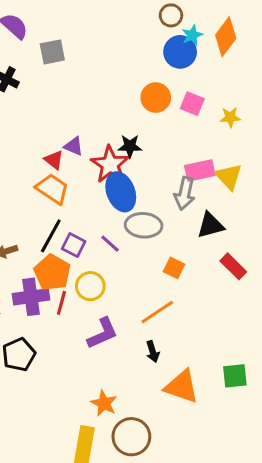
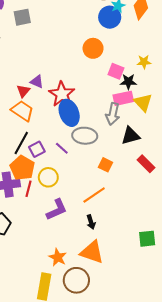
pink square: (192, 104) -> (116, 71), moved
black star: (130, 146) -> (128, 82), moved
red triangle: (54, 160) -> (23, 91), turned 32
purple square: (74, 245) -> (37, 149), turned 35
orange triangle: (182, 387) -> (92, 252), moved

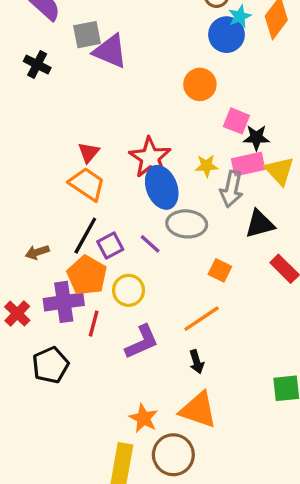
yellow star: (144, 62) -> (207, 166), moved
purple triangle: (37, 82) -> (110, 51), moved, size x1.6
red line: (29, 189) -> (94, 324), moved

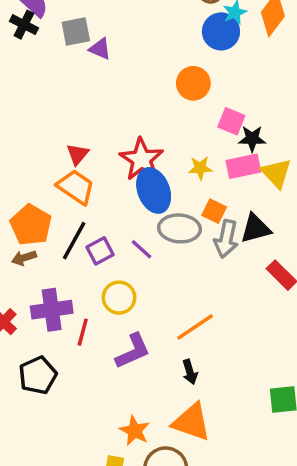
purple triangle: (110, 51) -> (100, 49), size x0.6
black cross: (37, 64) -> (24, 25), moved
gray arrow: (231, 189) -> (226, 239), moved
orange square: (220, 270) -> (214, 211), moved
orange pentagon: (87, 275) -> (31, 225), moved

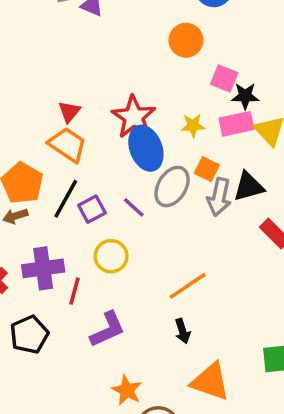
gray ellipse: (180, 228) -> (172, 187), turned -63
purple L-shape: (133, 351) -> (108, 329), moved
orange triangle: (192, 422) -> (210, 382), moved

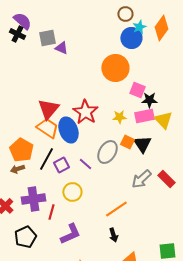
orange circle: (186, 40) -> (115, 68), size x1.4
red triangle: (69, 112) -> (48, 109), size x1.6
blue ellipse: (146, 148) -> (68, 130), moved
black triangle: (249, 187) -> (142, 144), moved, turned -48
gray arrow: (219, 197) -> (141, 179), moved, turned 35

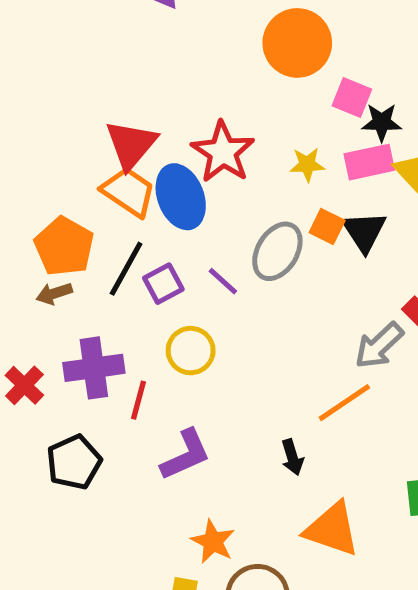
gray arrow: (141, 179) -> (379, 346), moved
orange line: (116, 209) -> (344, 403), moved

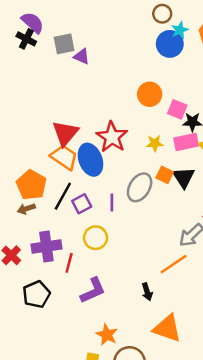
orange circle: (297, 43) -> (150, 94), moved, size x0.7
purple line: (223, 281) -> (112, 202), turned 48

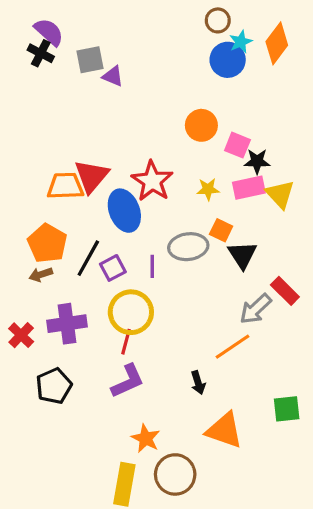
orange trapezoid: (64, 157) -> (65, 186), moved, turned -36
black triangle: (184, 177) -> (242, 255), moved
gray ellipse: (140, 187) -> (188, 247), turned 52
yellow circle: (96, 238) -> (131, 312), size x1.4
red line: (69, 263) -> (126, 342), moved

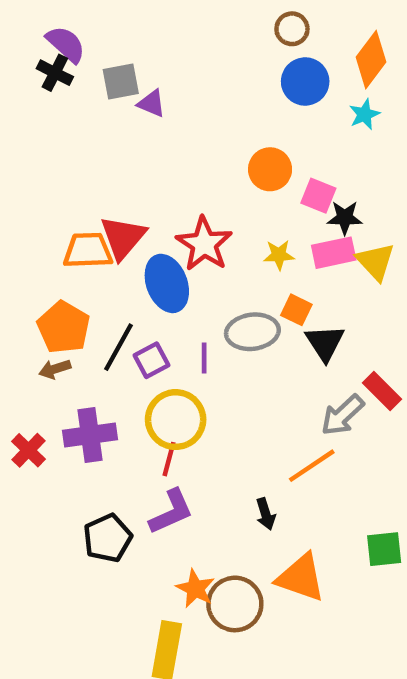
cyan star: (241, 42) -> (364, 114), moved
black pentagon: (54, 386) -> (108, 538), moved
brown circle: (175, 474) -> (235, 604), moved

